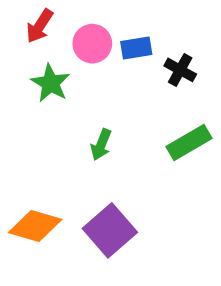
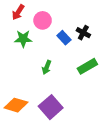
blue rectangle: (136, 48) -> (64, 38), moved, turned 56
green star: (51, 83) -> (23, 39), turned -30

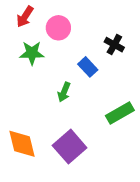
blue rectangle: (64, 38) -> (88, 67), moved
green rectangle: (87, 66) -> (120, 113), moved
orange diamond: (16, 105) -> (22, 144), turned 60

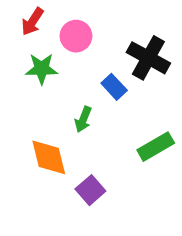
black cross: (114, 45) -> (148, 58), size x1.6
orange diamond: (22, 144) -> (49, 157), moved
purple square: (70, 147) -> (90, 190), size x0.7

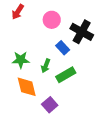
pink circle: (76, 36) -> (52, 20), moved
green star: (42, 69) -> (21, 60), moved
green rectangle: (156, 147) -> (66, 75), moved

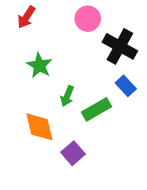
pink circle: (52, 20) -> (88, 19), moved
blue rectangle: (63, 48) -> (126, 86), moved
green star: (21, 60) -> (39, 65), moved, turned 30

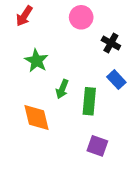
black cross: (120, 46) -> (111, 43), size x0.6
green rectangle: (96, 109) -> (89, 101), turned -55
purple square: (73, 153) -> (97, 146), moved, turned -30

